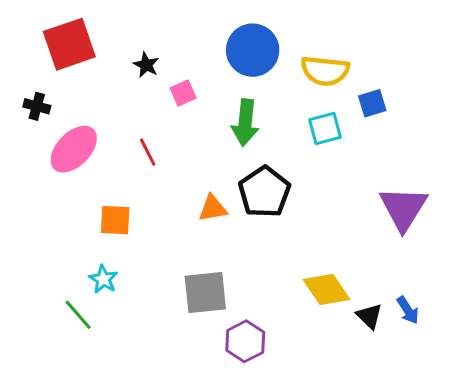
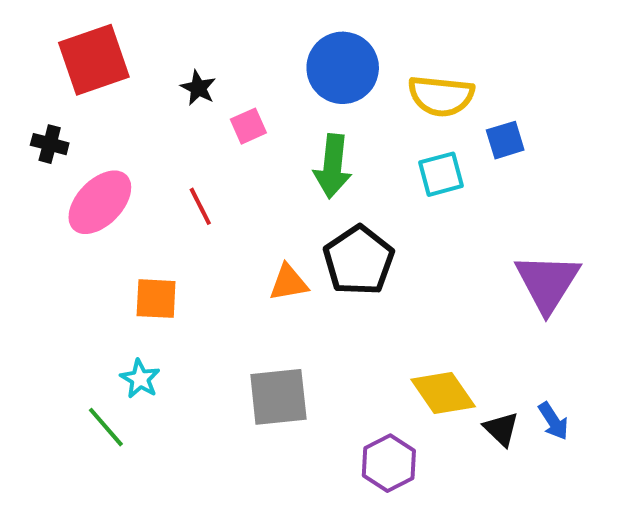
purple hexagon: (245, 341) -> (389, 463), moved

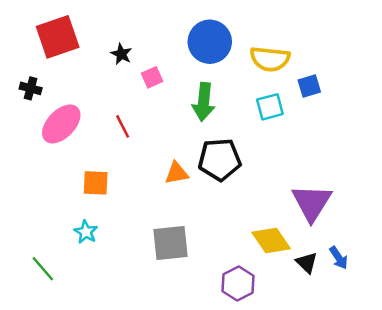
black pentagon: (359, 260) -> (220, 160), turned 30
purple triangle: (547, 283) -> (312, 203), moved
green line: (106, 427) -> (43, 269), moved

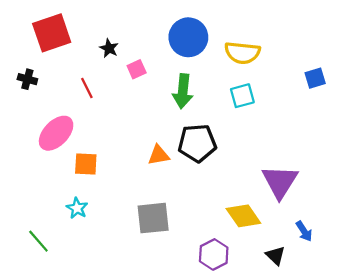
blue square: (309, 86) -> (315, 78), moved
pink ellipse: (61, 124) -> (56, 133), moved
red line: (123, 126) -> (87, 88), moved
black triangle: (307, 263) -> (275, 256), moved

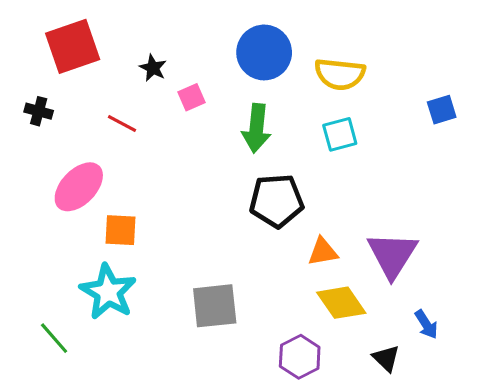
red line: (87, 88) -> (122, 124), turned -35
orange triangle: (159, 155) -> (323, 252), moved
cyan star: (77, 208) -> (108, 292), size x1.8

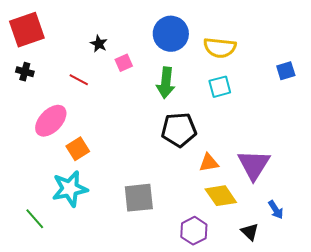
red square: (73, 46) -> (27, 30), moved
orange square: (120, 230) -> (78, 149), turned -35
cyan star: (108, 292) -> (70, 189), turned 30

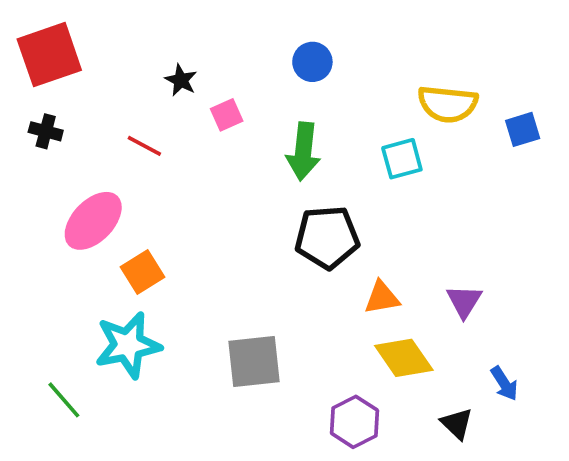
blue circle: (171, 34) -> (312, 62), size x0.6
yellow semicircle: (220, 48) -> (448, 104), moved
purple triangle: (254, 165) -> (464, 301), size x0.6

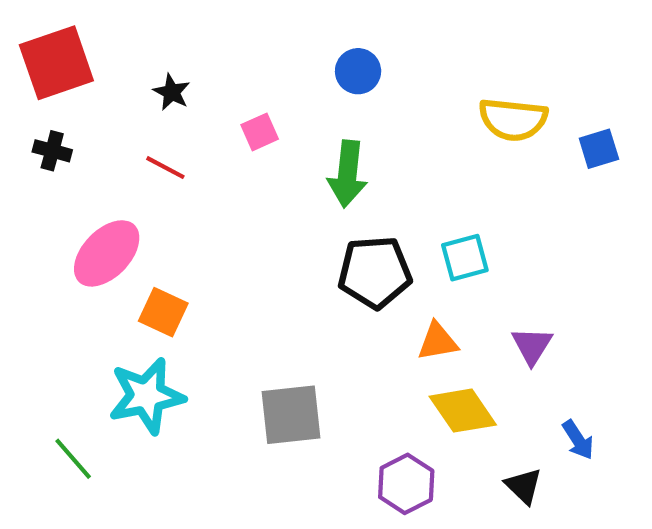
black star: (181, 80) -> (172, 92), moved
cyan square: (402, 159) -> (465, 258), moved
orange square: (143, 272) -> (163, 312), turned -33

